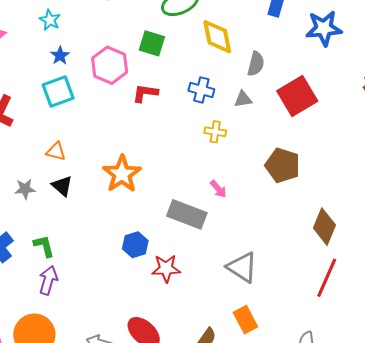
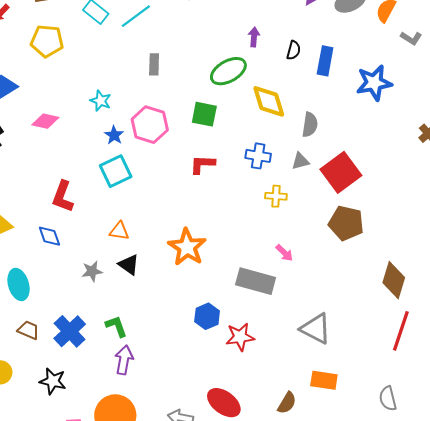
pink hexagon: (110, 65) -> (150, 125), moved
red square: (297, 96) -> (341, 172), moved
orange rectangle: (245, 320) -> (324, 380), turned -48

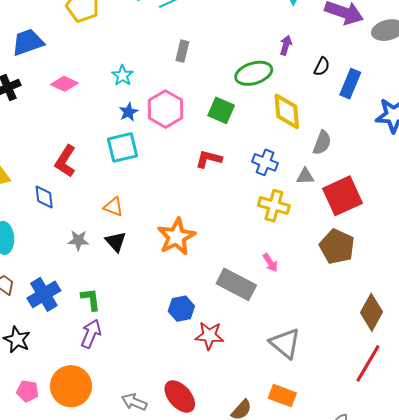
yellow cross: (276, 196) -> (274, 206), size x1.4

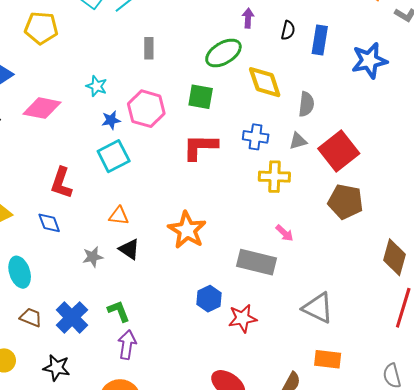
pink diamond: (64, 84) -> (42, 108), size x1.4
blue star: (128, 112) -> (111, 120), turned 30
red L-shape: (209, 159) -> (200, 147), size x1.4

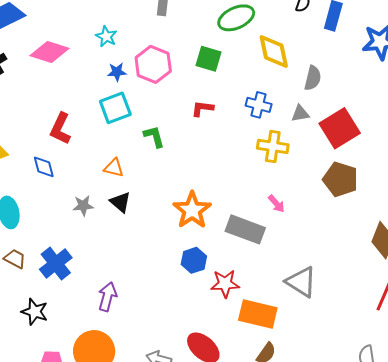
red L-shape: (200, 147) -> (202, 108), size x0.6
orange star: (187, 230) -> (192, 210), moved
green L-shape: (119, 311) -> (154, 136), moved
orange rectangle: (328, 359) -> (258, 314), moved, size x1.4

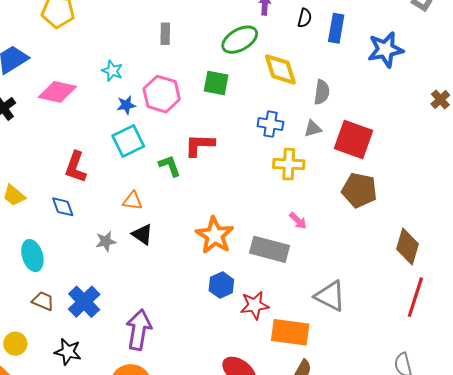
red L-shape: (202, 108) -> (200, 145), moved, size x1.4
red square: (340, 128) -> (353, 139), turned -33
purple arrow: (107, 297) -> (139, 330), size x1.4

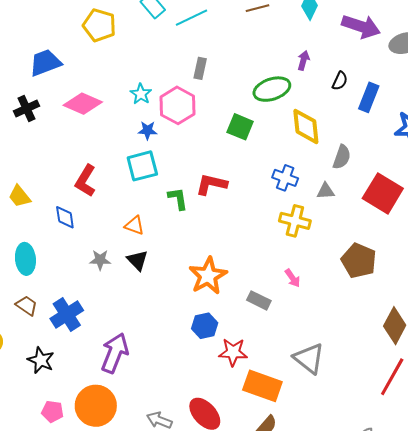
pink hexagon: (162, 94) -> (178, 105), moved
red square: (353, 139) -> (383, 193), moved
gray rectangle: (269, 249) -> (259, 300), size x0.6

